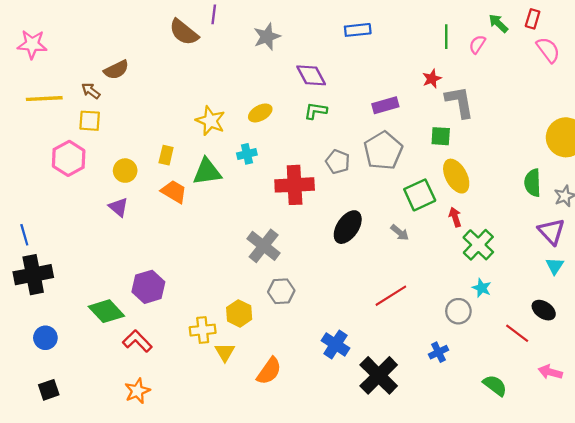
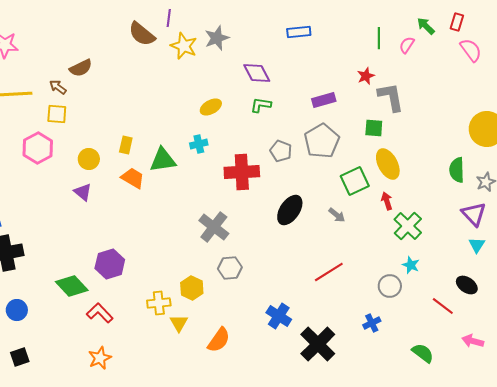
yellow star: (210, 121) -> (184, 46), moved

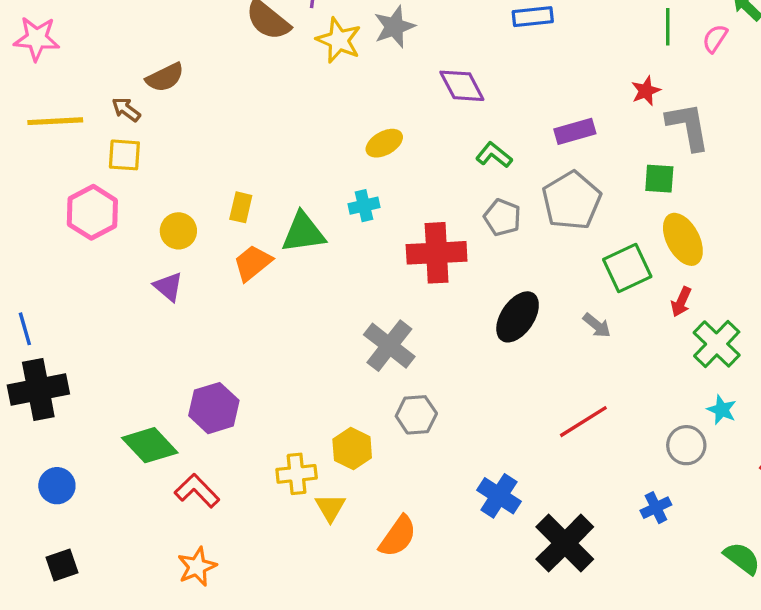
green L-shape: (261, 105) -> (494, 155), moved, turned 30
orange trapezoid: (133, 178) -> (253, 263), turned -70
red arrow: (387, 201) -> (681, 302), turned -138

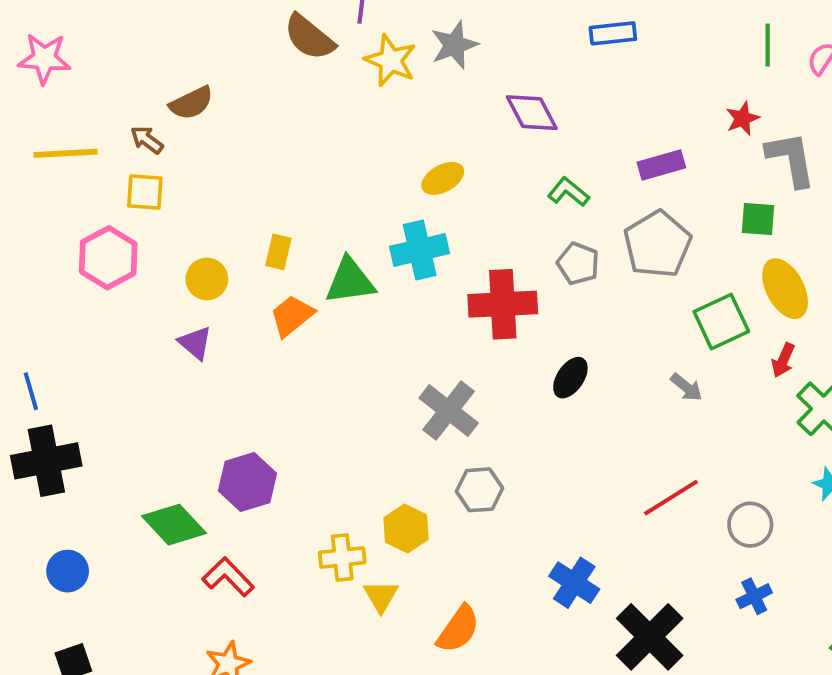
cyan cross: (364, 206) -> (420, 250), size x1.6
black ellipse: (518, 317) -> (570, 378), moved, size x0.7
gray circle: (686, 445) -> (750, 525), moved

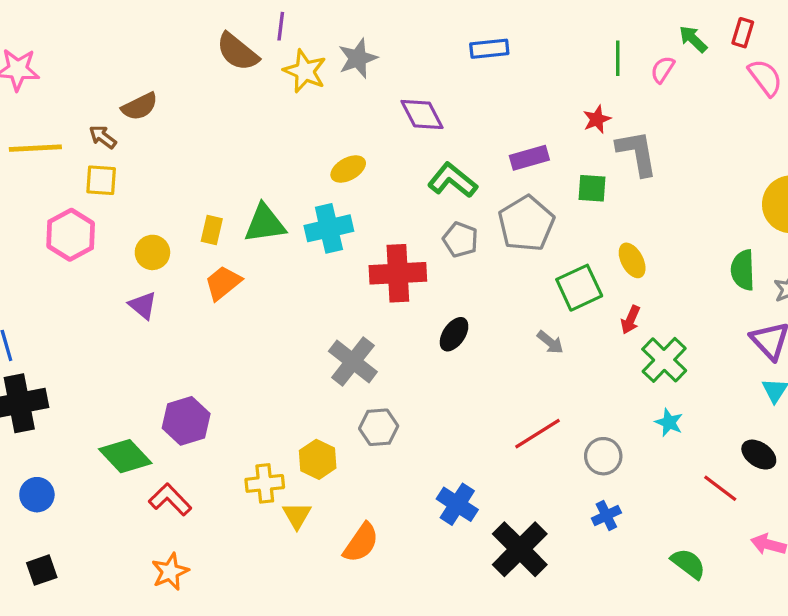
green L-shape: (568, 192) -> (452, 180), size x1.4
green square: (758, 219) -> (592, 188), moved
green triangle: (350, 281) -> (265, 224), moved
yellow ellipse: (785, 289) -> (632, 260), size x0.7

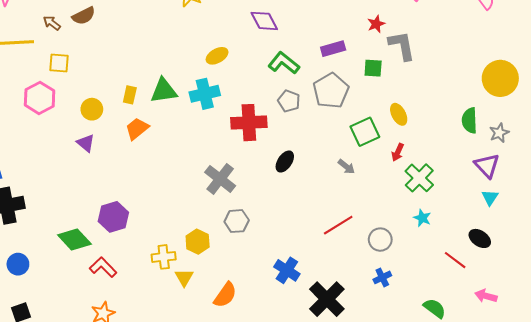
brown arrow: (103, 137) -> (52, 23), moved

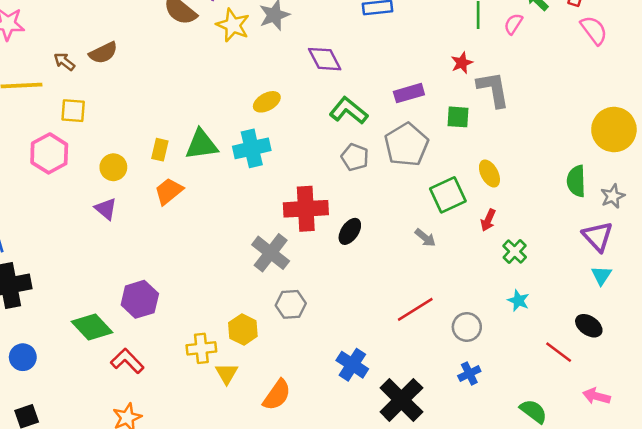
red cross: (249, 123) -> (306, 209), moved
green cross: (419, 178) -> (515, 252), size x0.7

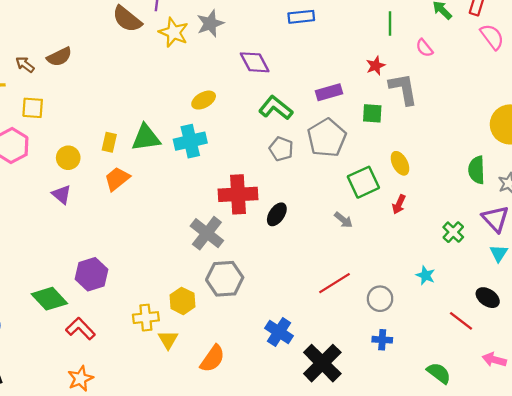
pink semicircle: (513, 24) -> (424, 48), moved, turned -72
green cross: (515, 252) -> (453, 232), moved
gray hexagon: (291, 304) -> (225, 279), size x1.4
blue cross: (469, 374) -> (382, 340), turned 30

